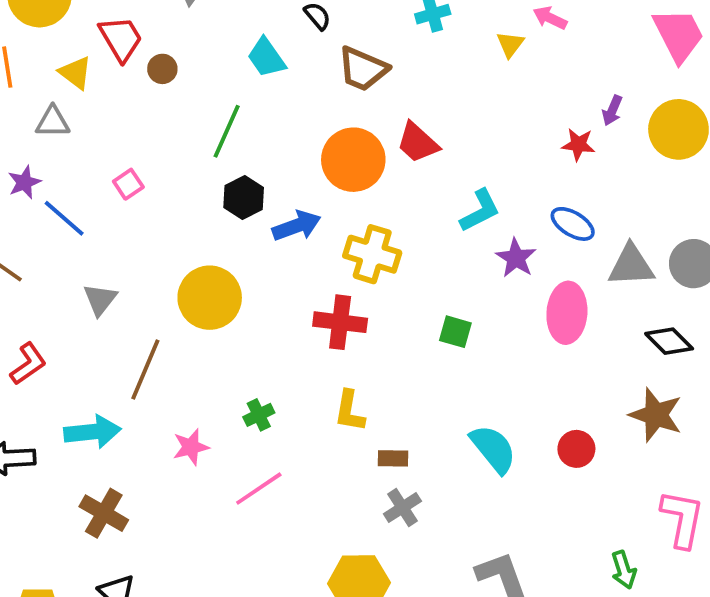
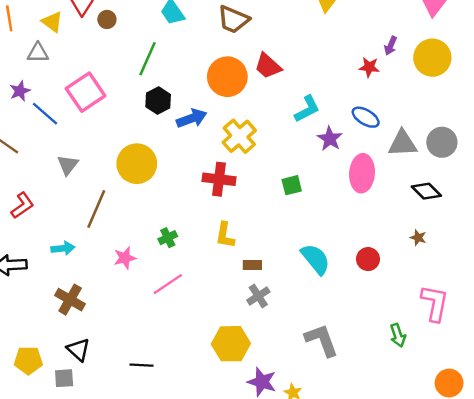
pink square: (128, 184) -> (86, 92), size x2.0
yellow cross: (372, 254) -> (239, 136), turned 32
green square: (455, 332) -> (292, 185), turned -30
brown star: (656, 415) -> (418, 238), size x0.5
cyan arrow: (92, 432) -> (63, 248), size x0.7

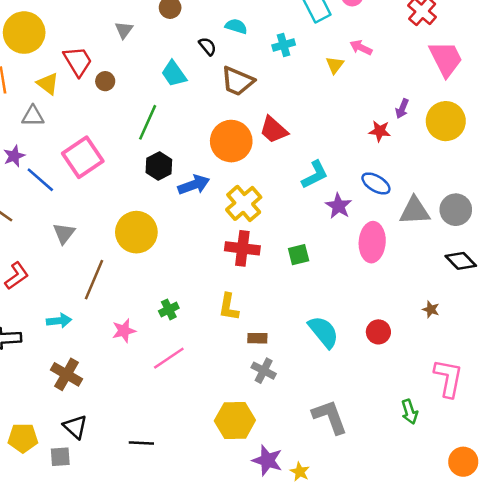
red cross: (219, 179) -> (242, 248), moved
black diamond: (426, 191) -> (461, 261), moved
gray cross: (258, 296) -> (264, 371), turned -30

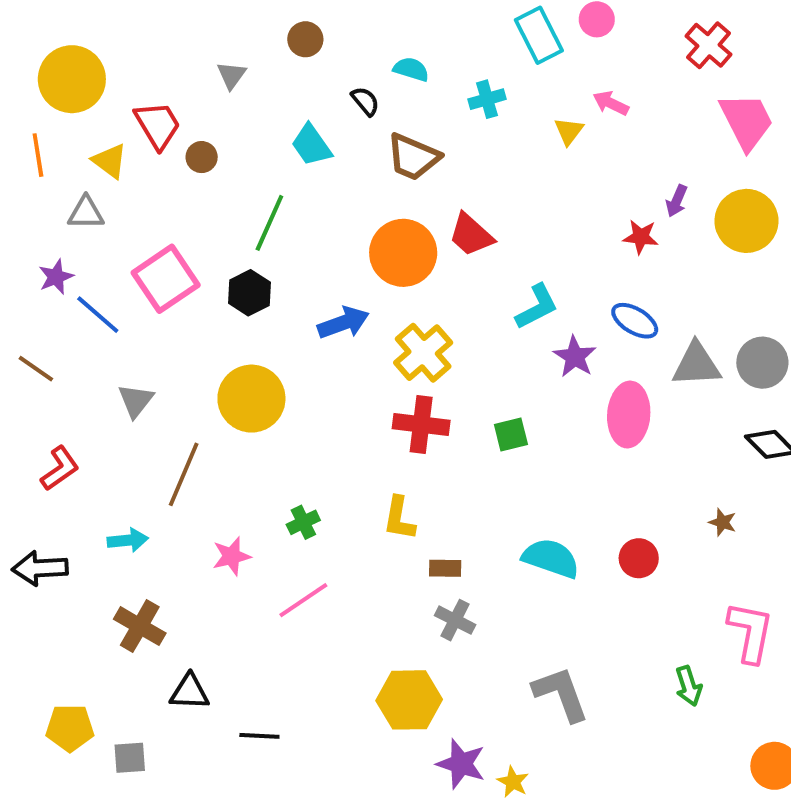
black hexagon: (159, 166) -> (249, 293), moved
cyan semicircle: (324, 332) -> (551, 558), turned -32
black triangle: (75, 427) -> (190, 692), moved, turned -40

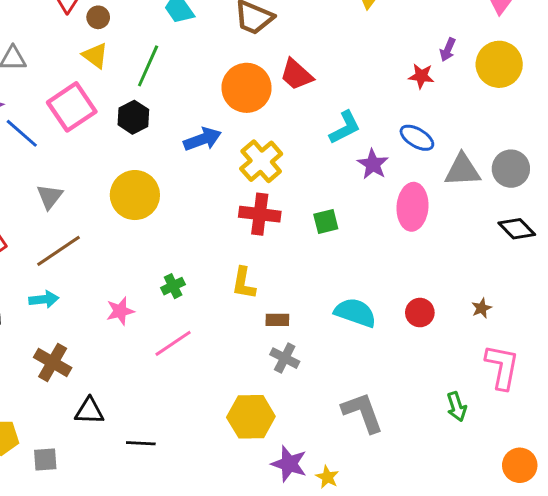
yellow triangle: (110, 161) -> (95, 55), moved
brown line: (184, 474) -> (59, 251), moved, turned 33
brown star: (723, 522) -> (482, 308), moved, turned 30

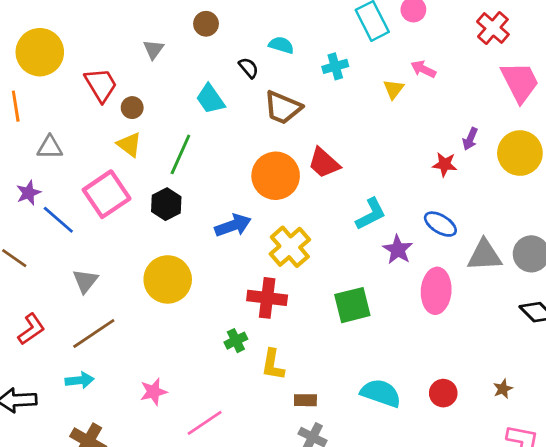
red cross: (260, 214) -> (267, 298), moved
green square: (326, 221) -> (352, 305), size x1.5
green cross: (173, 286) -> (236, 341), moved

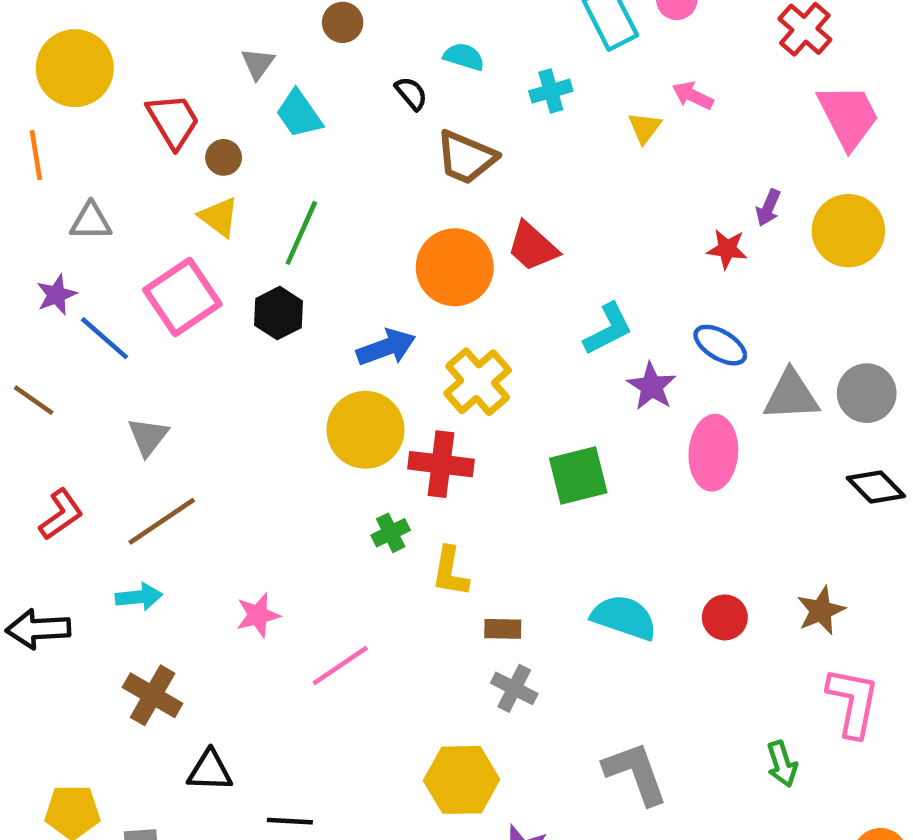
cyan trapezoid: (210, 99) -> (299, 114), moved
yellow circle: (168, 279) -> (365, 430), moved
brown star: (503, 389) -> (821, 611), size x1.5

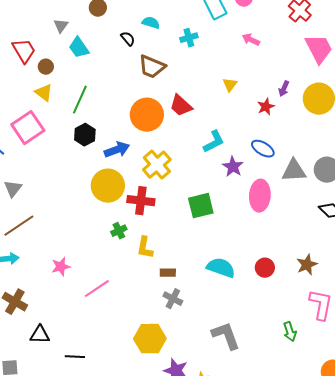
yellow triangle: (645, 128) -> (230, 85), moved
red star: (727, 249) -> (266, 107), turned -30
black hexagon: (278, 313) -> (85, 135), moved

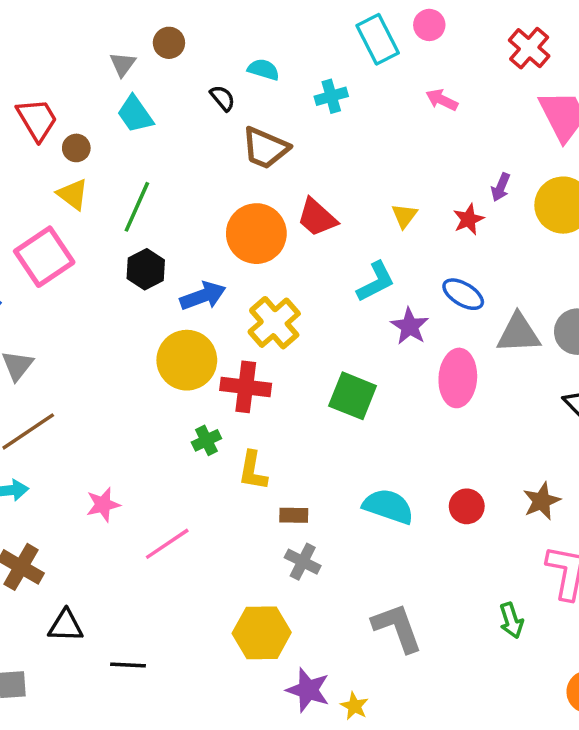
gray triangle: (61, 26) -> (123, 64), moved
yellow triangle: (230, 85) -> (404, 216), moved
green square: (201, 206) -> (353, 396), turned 36

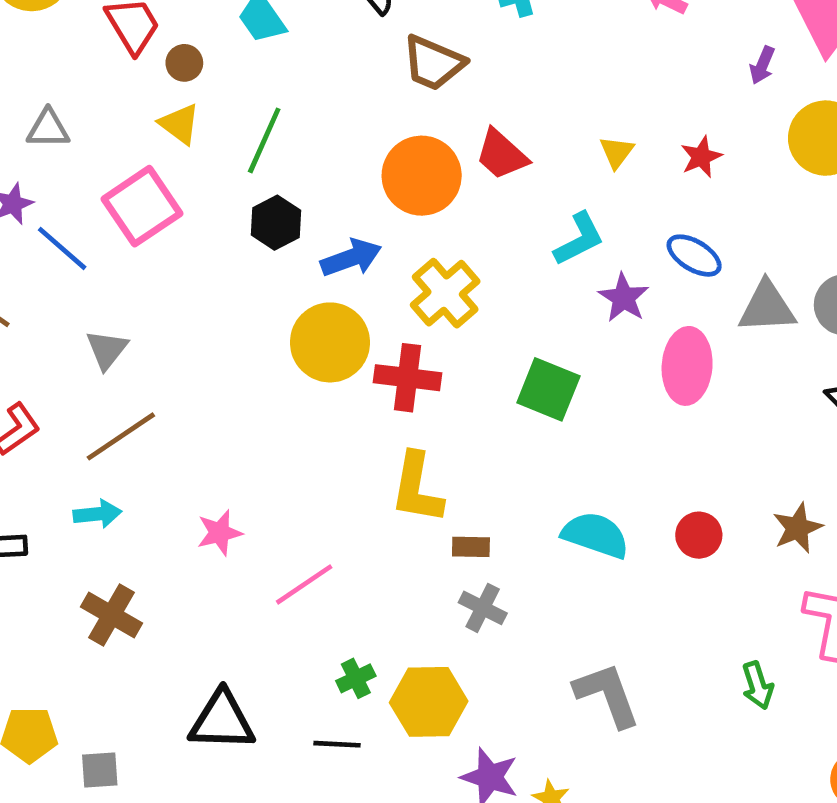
purple arrow: (501, 187) -> (762, 65), moved
green cross: (206, 440) -> (356, 678), moved
yellow L-shape: (253, 471) -> (417, 488), size x1.4
black triangle: (66, 626) -> (222, 721), moved, size x1.4
black line: (128, 665) -> (337, 744), moved

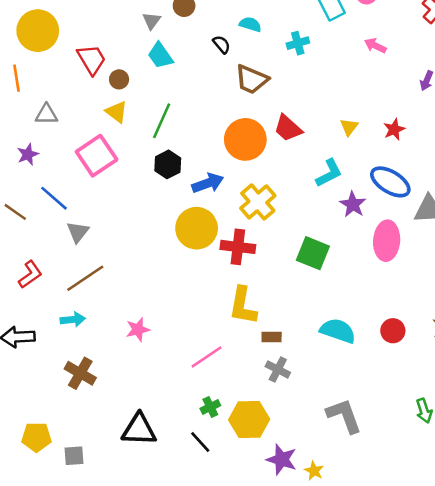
blue line: (62, 248) -> (54, 198), moved
blue ellipse: (694, 256) -> (390, 182), size x1.4
pink line: (304, 584) -> (207, 357), moved
black line: (337, 744) -> (200, 442), turned 45

